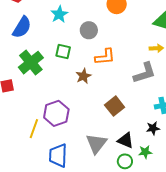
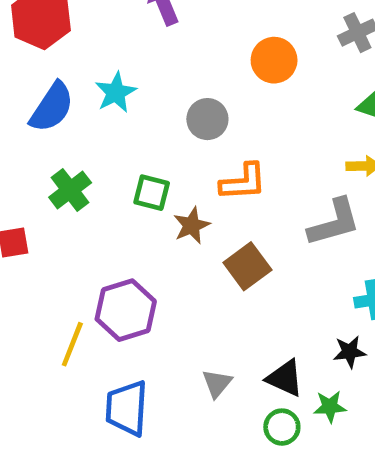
cyan star: (59, 14) -> (116, 92), moved
green square: (63, 51) -> (152, 193), moved
green cross: (31, 63) -> (70, 190), size x0.7
brown square: (115, 106) -> (247, 266), moved
gray triangle: (96, 144) -> (217, 383), size x0.6

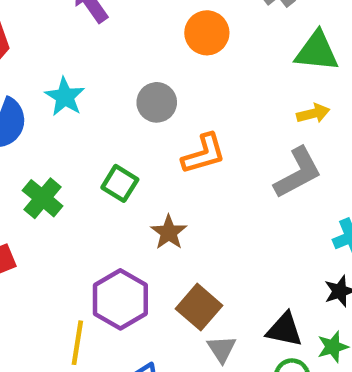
green square: (152, 193) -> (120, 183), turned 30
brown star: (192, 225) -> (169, 232), moved
brown square: (247, 266) -> (199, 307), moved

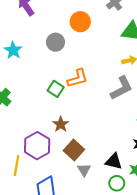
gray circle: (157, 102) -> (56, 42), moved
green square: (120, 183) -> (56, 89), moved
brown star: (169, 232) -> (61, 124), moved

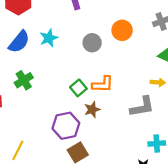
brown star: (61, 124) -> (92, 109), moved
purple hexagon: (37, 146) -> (66, 126), moved

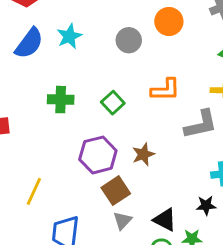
green cross: (24, 80) -> (61, 100), moved, turned 36
orange L-shape: (103, 84) -> (165, 90), moved
brown star: (92, 109) -> (143, 154), moved

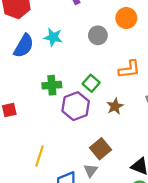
cyan star: (69, 36) -> (53, 37), turned -30
brown star: (143, 154) -> (115, 106), moved
purple hexagon: (98, 155) -> (76, 106), moved
gray triangle: (122, 221) -> (91, 170), moved

